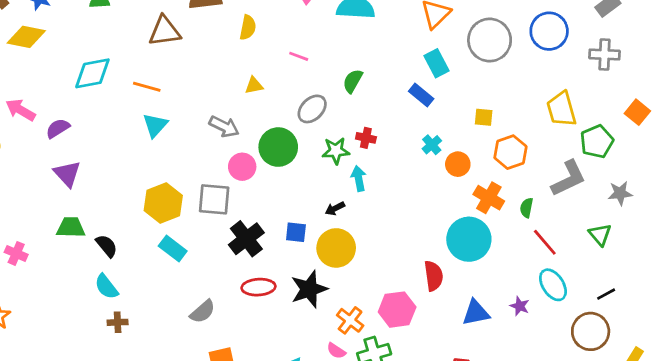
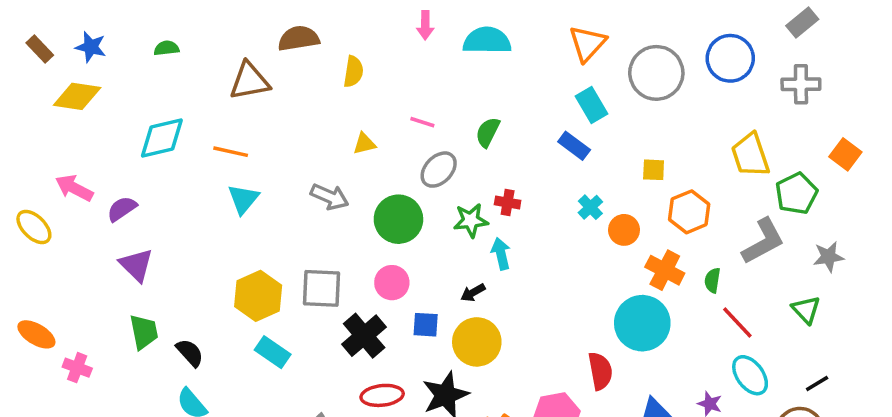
pink line: (299, 56) -> (422, 122), moved
pink circle: (242, 167) -> (392, 283), moved
green trapezoid: (71, 227) -> (144, 332), turned 80

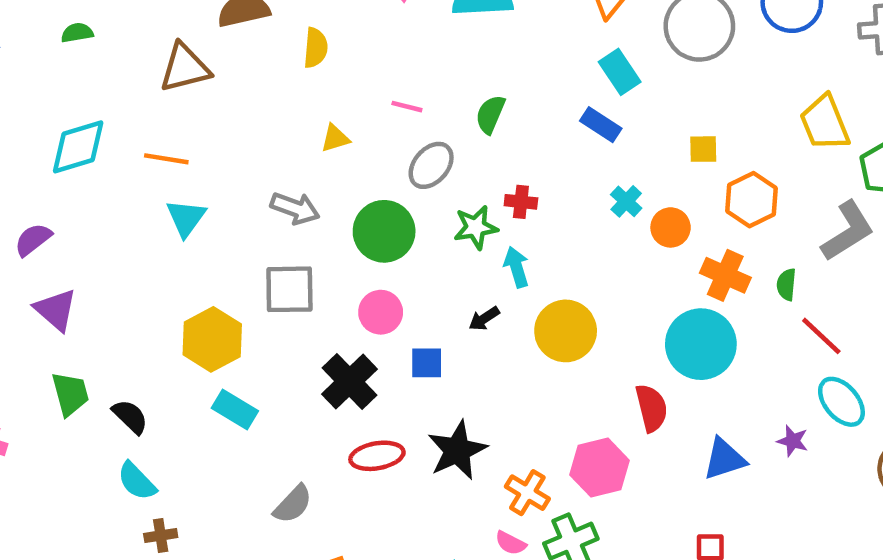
gray square: (321, 288) -> (289, 289), moved
yellow circle: (477, 342) -> (566, 331), moved

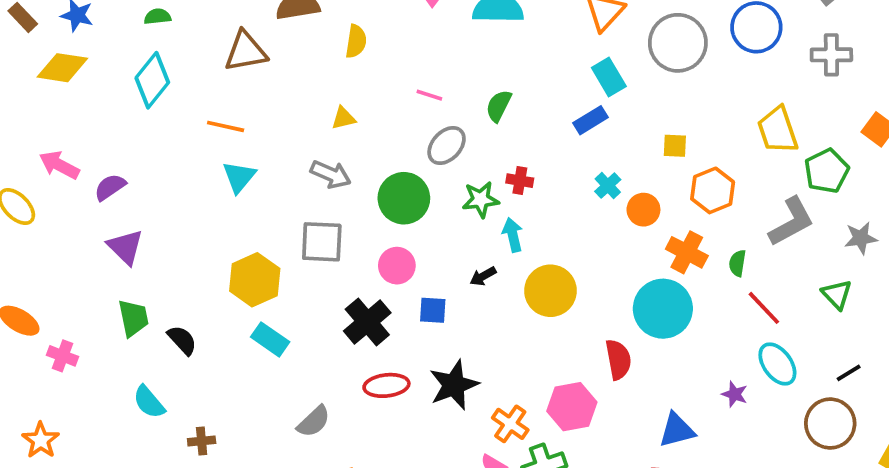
blue rectangle: (601, 125) -> (590, 120), turned -68
yellow triangle: (335, 138) -> (343, 118), moved
cyan diamond: (78, 147) -> (152, 80), moved, turned -38
blue triangle: (724, 459) -> (677, 430), moved
cyan semicircle: (137, 481) -> (149, 402), moved

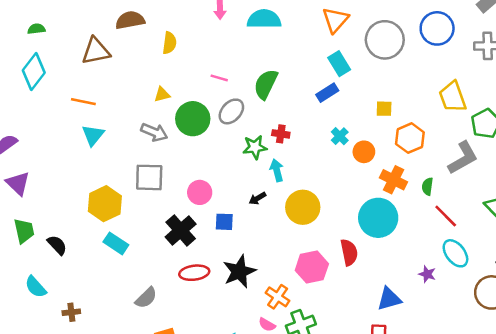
green semicircle: (499, 106) -> (266, 84), size x1.4
green circle: (404, 198) -> (193, 119), moved
pink hexagon: (572, 407) -> (312, 267), moved

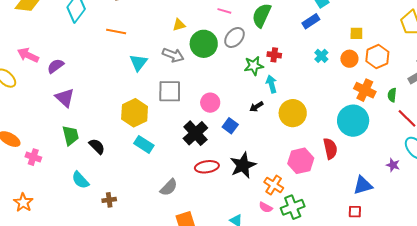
cyan triangle: (93, 135) -> (138, 63), moved
orange circle: (364, 152) -> (349, 59), moved
blue square: (224, 222) -> (230, 126), turned 35

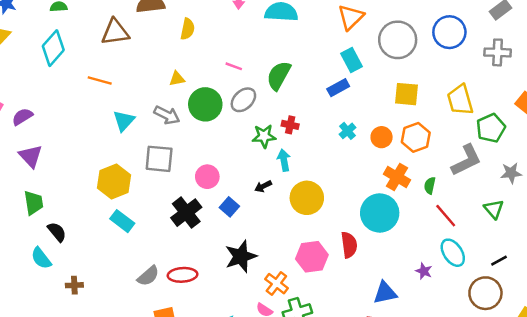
yellow square: (356, 33) -> (406, 94), moved, size x1.5
black semicircle: (97, 146) -> (57, 232), moved
red ellipse: (207, 167) -> (183, 275), moved

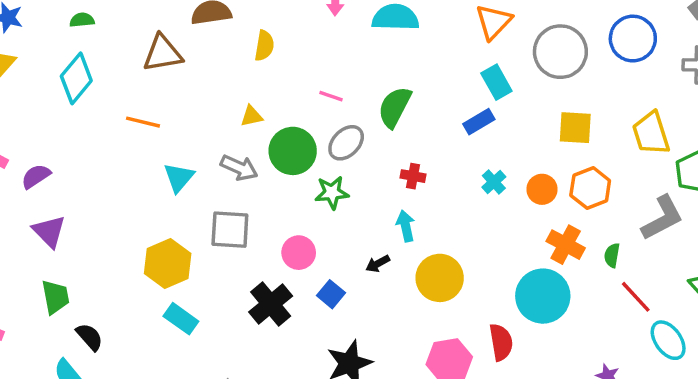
green star: (264, 136) -> (332, 193), moved
cyan ellipse: (453, 253) -> (668, 340), moved

